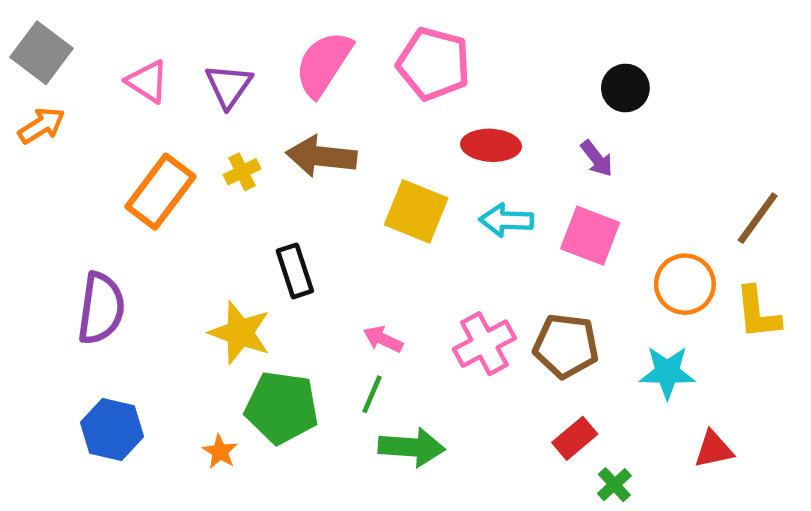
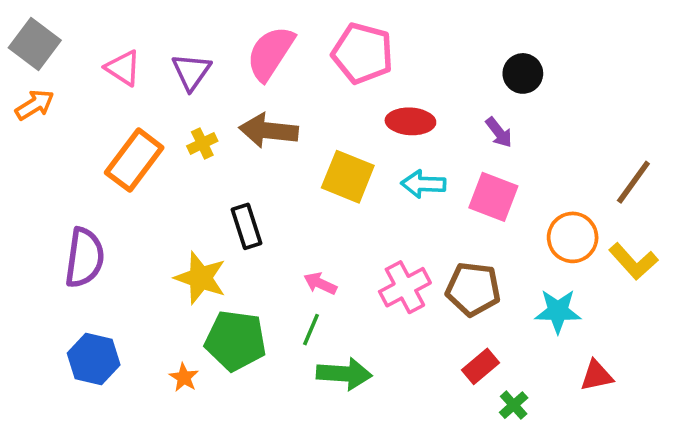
yellow L-shape: (758, 313) -> (633, 261), turned -36

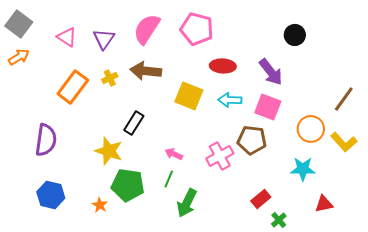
black circle: (523, 73) -> (295, 35), moved
purple arrow: (499, 132) -> (271, 72), size x1.6
black rectangle: (247, 226) -> (134, 123), turned 50
brown pentagon: (473, 289) -> (252, 140), moved
green arrow: (344, 374) -> (187, 203), turned 112

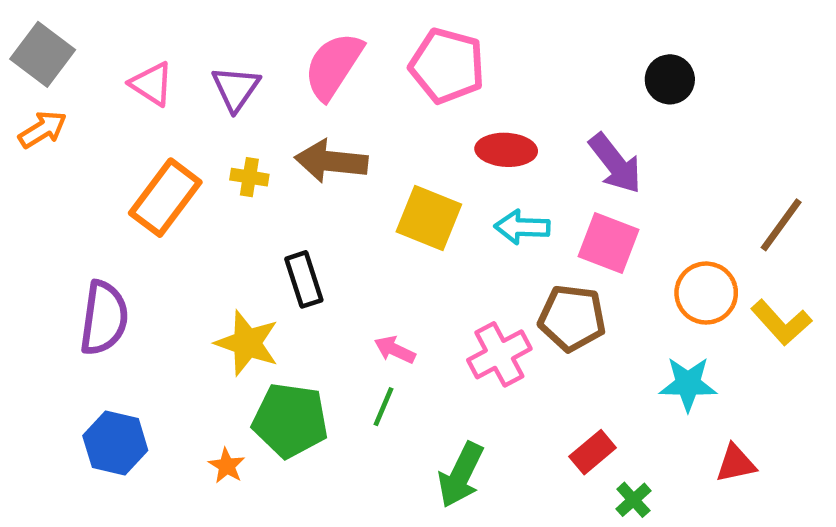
yellow cross: (110, 78) -> (249, 177), turned 35
black rectangle: (134, 123) -> (304, 279), turned -50
green arrow: (187, 203) -> (461, 475), moved

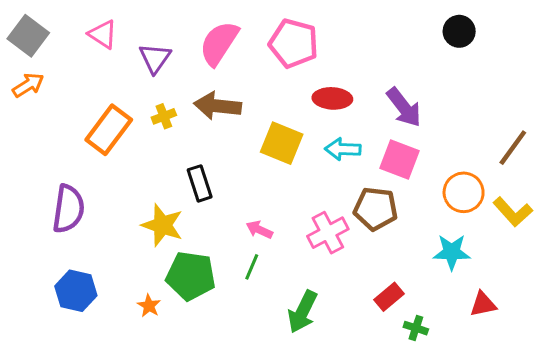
black circle: (670, 79) -> (459, 31), moved
pink triangle: (152, 84) -> (103, 34), moved
yellow cross: (249, 177) -> (164, 116), turned -30
green cross: (633, 500) -> (416, 328), turned -30

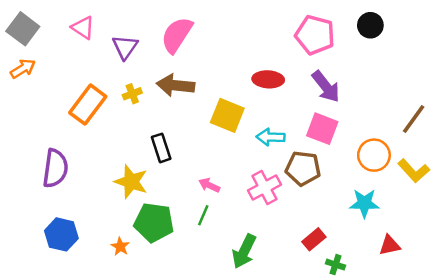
pink pentagon: (294, 43) -> (315, 35), moved
cyan arrow: (343, 149) -> (271, 137), moved

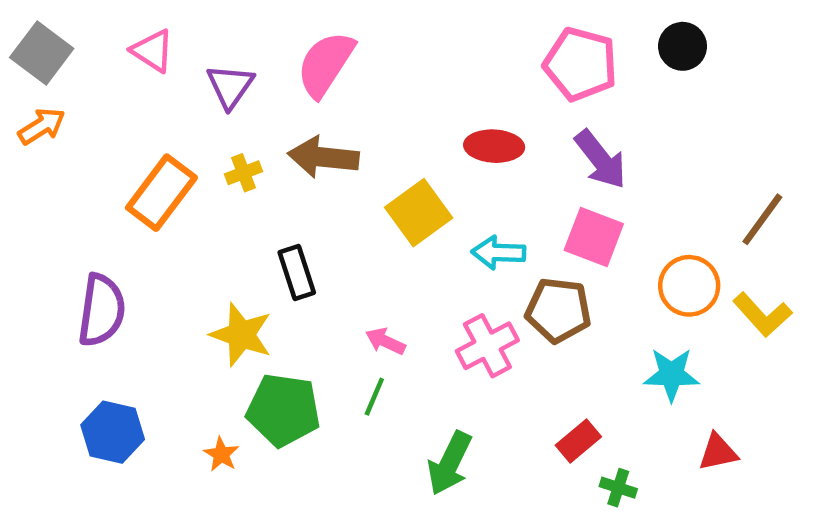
yellow square: (227, 115) -> (419, 213), turned 32

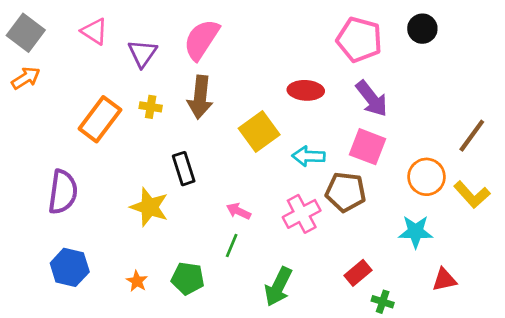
brown arrow: (323, 157) -> (200, 97), turned -90
yellow cross: (243, 173) -> (151, 107), turned 30
green pentagon: (283, 410) -> (188, 278), moved, size x0.7

